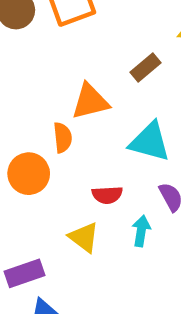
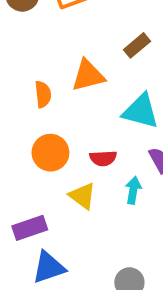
orange semicircle: (63, 138) -> (43, 94), moved
orange circle: (29, 174) -> (50, 153), moved

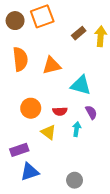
brown rectangle: (137, 45) -> (79, 33), moved
orange semicircle: (43, 94) -> (20, 59), moved, size x1.6

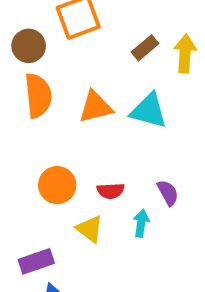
brown circle: (15, 21) -> (29, 46), moved
cyan triangle: (81, 85) -> (149, 111), moved

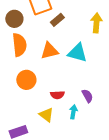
brown rectangle: (145, 48) -> (57, 20), moved
orange circle: (57, 185) -> (26, 80), moved

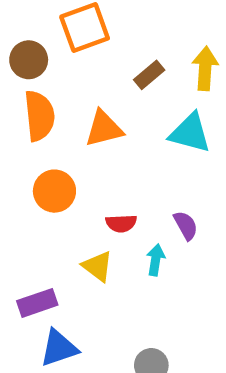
brown rectangle: (57, 20) -> (149, 75), moved
cyan triangle: (77, 53) -> (190, 133), moved

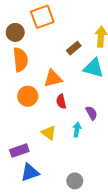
brown rectangle: (149, 75) -> (74, 48), moved
orange triangle: (104, 129) -> (53, 78), moved
red semicircle: (121, 223) -> (61, 101), moved, turned 80

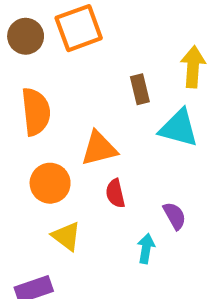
brown circle: (15, 32) -> (26, 36), moved
brown rectangle: (74, 48) -> (140, 89), turned -64
yellow triangle: (49, 133) -> (66, 236), moved

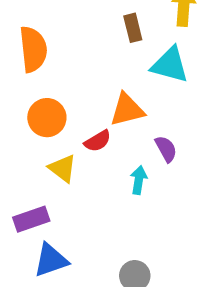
orange triangle: (99, 148) -> (127, 110), moved
red semicircle: (115, 193) -> (98, 141), moved, turned -108

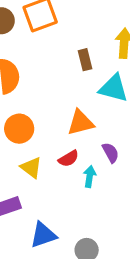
red semicircle: (98, 141) -> (69, 159), moved
blue triangle: (51, 260) -> (43, 235), moved

